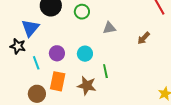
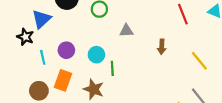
brown arrow: (144, 38) -> (162, 47), turned -48
green line: (105, 71) -> (112, 68), moved

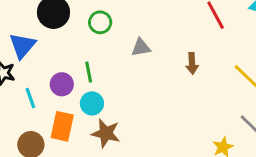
cyan circle: (96, 55) -> (92, 103), moved
green line: (112, 68) -> (89, 72), moved

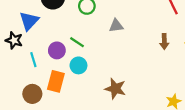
brown arrow: (192, 63) -> (164, 41), moved
green line: (89, 72) -> (77, 42), turned -48
brown star: (106, 133) -> (115, 89), moved

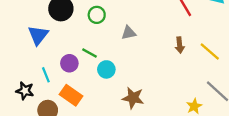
black star: (14, 40) -> (25, 91), moved
cyan circle: (78, 65) -> (106, 69), moved
orange rectangle: (56, 81) -> (71, 95), turned -65

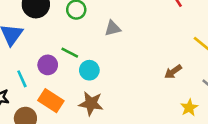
brown arrow: (180, 45) -> (173, 72), moved, turned 63
brown star: (133, 98) -> (91, 104), moved

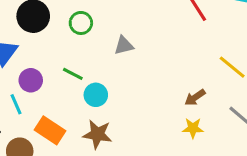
purple circle: (48, 65) -> (31, 80), moved
yellow star: (189, 108) -> (193, 128), moved, turned 30

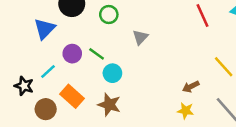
gray triangle: (124, 45) -> (140, 37), turned -42
purple circle: (31, 80) -> (72, 54), moved
cyan line: (16, 104) -> (48, 72), turned 63

